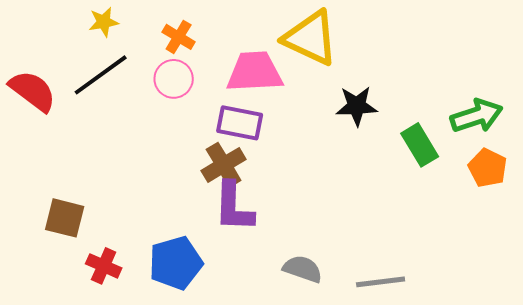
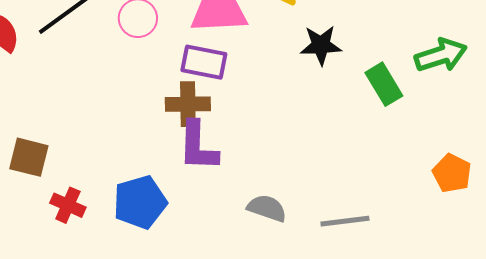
brown cross: (224, 165) -> (188, 104), turned 30
orange pentagon: (488, 168) -> (452, 173), moved

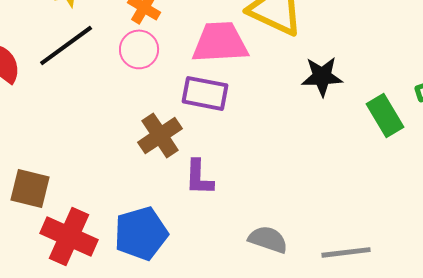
brown cross: (188, 104) -> (160, 135), moved, turned -33
purple L-shape: (198, 146) -> (199, 177), size x0.7
red cross: (68, 205) -> (69, 236), size x1.6

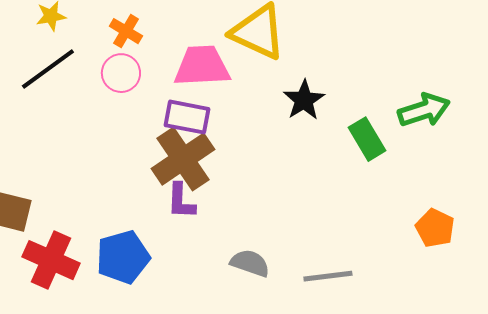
black star: (322, 76) -> (304, 100), turned -30
brown cross: (160, 135) -> (183, 159), moved, size x1.4

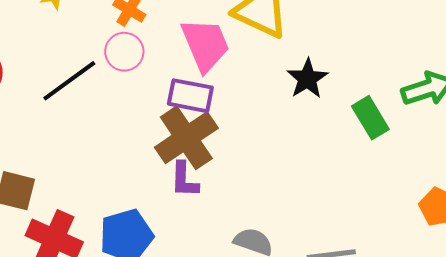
pink trapezoid: (202, 66) -> (205, 45), turned 70
black line: (48, 69) -> (69, 81), moved

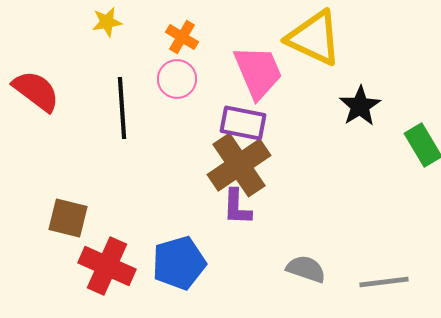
black line: (69, 81) -> (122, 108), turned -58

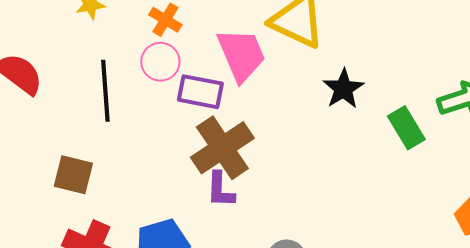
purple rectangle: (243, 123) -> (200, 92), moved
brown square: (68, 218) -> (73, 175), moved

